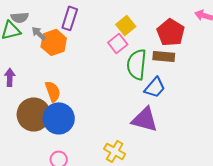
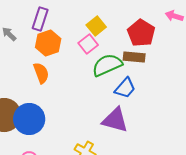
orange hexagon: (54, 42) -> (48, 43), moved
green semicircle: (137, 64) -> (107, 65), turned 60
orange semicircle: (53, 91) -> (41, 73), moved

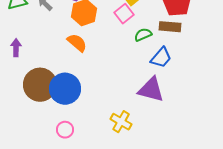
green semicircle: (107, 65) -> (143, 35), size x0.6
orange semicircle: (41, 73) -> (77, 43), turned -30

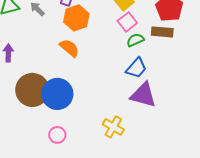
pink square: (124, 14) -> (127, 22), moved
blue trapezoid: (161, 58) -> (136, 68), moved

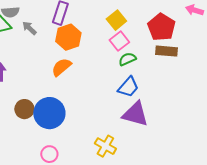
brown rectangle: (162, 32) -> (166, 51), moved
orange semicircle: (69, 48) -> (61, 67), turned -80
brown circle: (32, 90) -> (24, 109), size x0.6

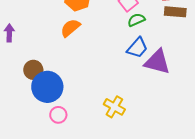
blue circle: (49, 113) -> (47, 87), moved
purple triangle: (135, 114) -> (157, 62), moved

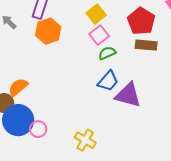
orange semicircle: (70, 28) -> (18, 87), moved
pink circle: (58, 115) -> (38, 129), moved

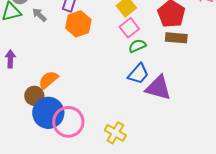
pink circle: (38, 129) -> (68, 122), size x1.8

